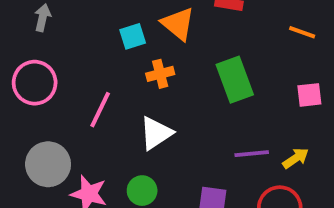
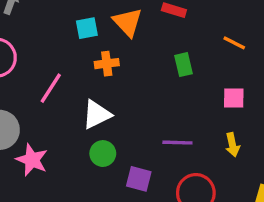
green rectangle: (235, 80) -> (184, 65), moved, size x0.6
yellow arrow: (296, 158) -> (232, 145), moved, turned 105
green circle: (142, 191) -> (103, 154), moved

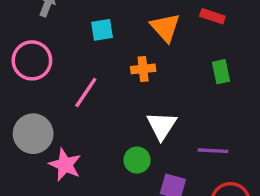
cyan square: (87, 28) -> (102, 30), moved
white triangle: (97, 114) -> (162, 126), moved, turned -32

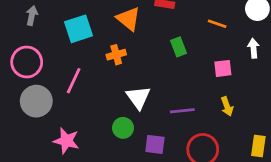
cyan square: (102, 30) -> (79, 29), size x1.5
gray circle: (33, 134) -> (36, 101), moved

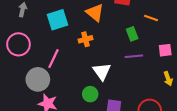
orange line: (217, 24) -> (151, 18), moved
gray circle: (36, 101) -> (38, 79), moved
purple line: (182, 111) -> (134, 56), moved

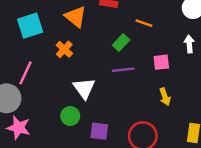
green rectangle: (132, 34) -> (121, 42), turned 64
orange cross: (85, 39) -> (64, 49), turned -32

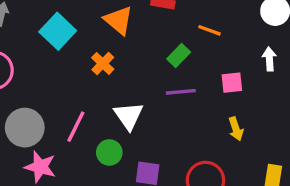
cyan square: (30, 26) -> (58, 31), turned -30
pink line: (25, 73) -> (76, 127), moved

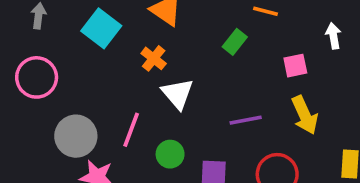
purple line: (181, 92) -> (246, 120), moved
white triangle: (128, 116) -> (178, 94), moved
yellow arrow: (236, 129) -> (305, 115), size x1.5

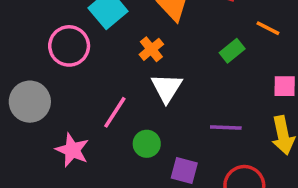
pink circle: (37, 77) -> (69, 46), moved
gray circle: (76, 136) -> (30, 102), moved

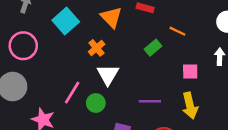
pink circle: (69, 46) -> (23, 46), moved
green circle: (147, 144) -> (96, 103), moved

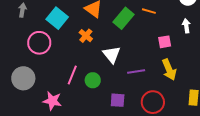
pink circle: (23, 46) -> (39, 43), moved
green rectangle: (153, 48) -> (123, 18), moved, size x1.5
white triangle: (108, 75) -> (112, 55), moved

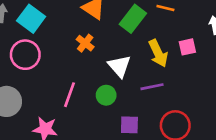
cyan square: (57, 18) -> (31, 19), moved
yellow arrow: (169, 70) -> (158, 53), moved
green circle: (93, 80) -> (106, 95), moved

